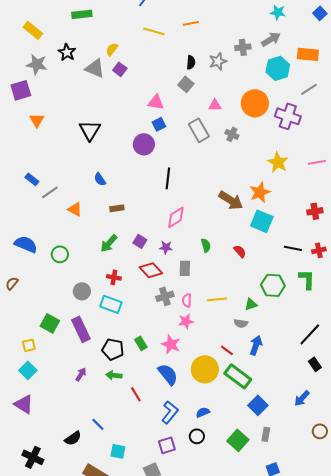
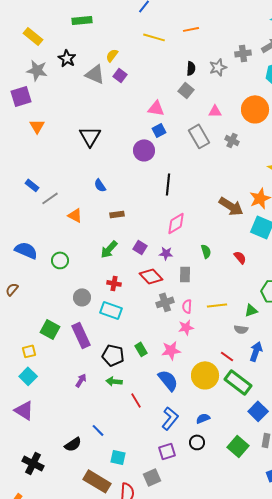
pink star: (171, 344) -> (171, 350), turned -30

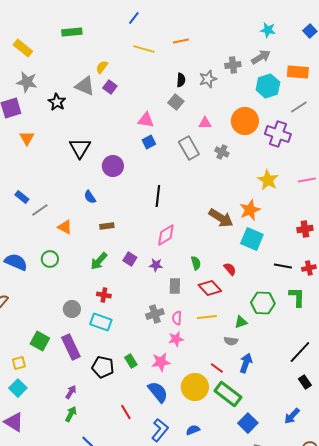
black star: (67, 58) -> (57, 102), moved
purple circle: (144, 150) -> (113, 166), moved
green circle: (60, 260) -> (50, 259), moved
red diamond: (151, 276) -> (210, 288), moved
green arrow: (114, 381) -> (71, 414), moved, turned 112

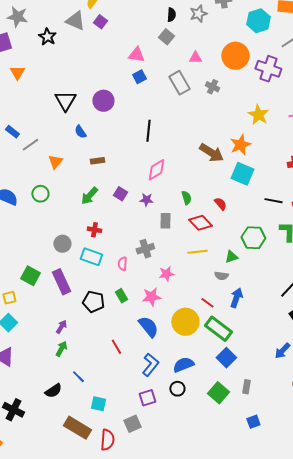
black triangle: (80, 148) -> (65, 101), moved
orange triangle: (65, 227) -> (55, 162), turned 42
pink semicircle: (177, 318) -> (122, 264), moved
blue square: (248, 423) -> (226, 358), moved
blue semicircle: (193, 430) -> (183, 365), size x1.5

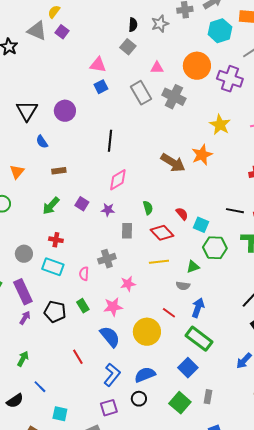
gray cross: (212, 87) -> (174, 97), size x1.6
cyan square: (242, 174) -> (201, 225), moved, size x0.7
purple arrow: (61, 327) -> (25, 318), moved
green rectangle: (218, 329) -> (199, 339), moved

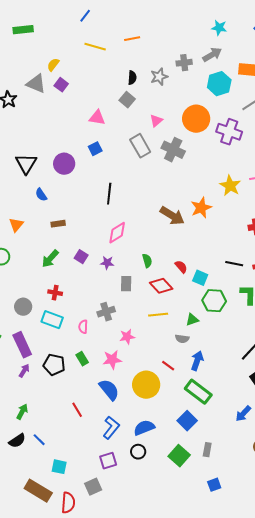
pink triangle: (157, 68) -> (156, 121), turned -40
blue square: (101, 87) -> (95, 149), moved
yellow star: (220, 125) -> (230, 186), moved
black semicircle: (15, 401) -> (17, 441), moved

